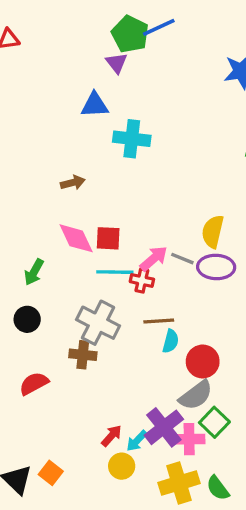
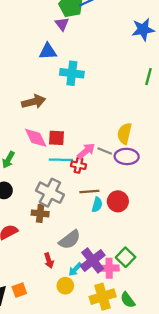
brown arrow: (73, 183) -> (34, 102), size x1.5
red circle: (203, 361) -> (118, 201), moved
gray semicircle: (196, 395) -> (70, 240), moved
red arrow: (112, 436) -> (49, 260), moved, turned 120
orange square: (51, 473) -> (19, 290), turned 32

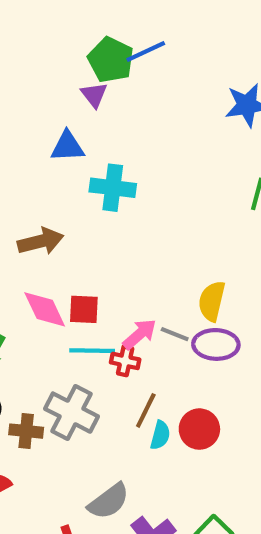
brown line: (89, 192) -> (146, 410), turned -60
brown cross: (40, 213) -> (26, 431), moved

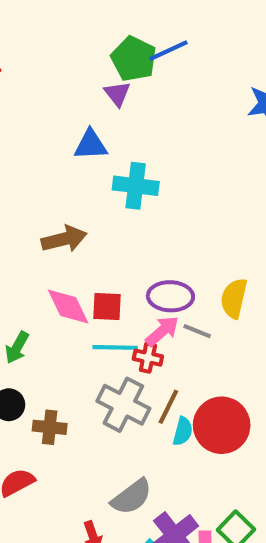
purple ellipse: (216, 344) -> (170, 296), moved
gray cross: (72, 413) -> (123, 405), moved
red circle: (199, 429) -> (222, 425), size x1.4

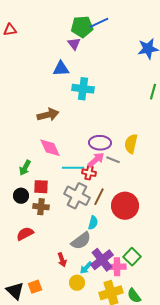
green pentagon: (134, 59) -> (82, 27), turned -30
red square: (107, 306) -> (41, 187), moved
cyan semicircle: (183, 431) -> (93, 223), moved

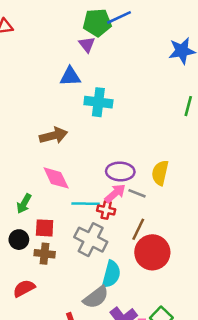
brown line: (99, 197) -> (138, 229), moved
cyan semicircle: (93, 223) -> (111, 274), size x1.5

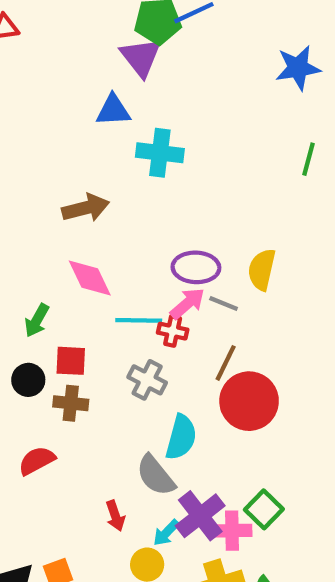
purple triangle: (87, 44) -> (141, 57), size x1.5
gray cross: (91, 240) -> (147, 380), size x0.7
gray semicircle: (96, 297) -> (156, 475), turned 88

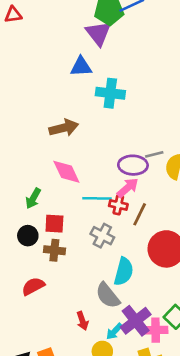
gray line: (224, 303) -> (154, 154), moved, turned -36
brown line: (226, 363) -> (140, 214), moved

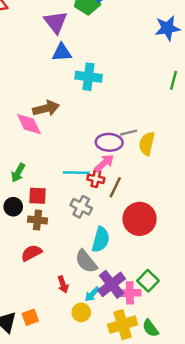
purple triangle: (98, 33) -> (56, 22), moved
pink diamond: (66, 172) -> (29, 124), moved
red semicircle: (33, 286) -> (31, 253), moved

